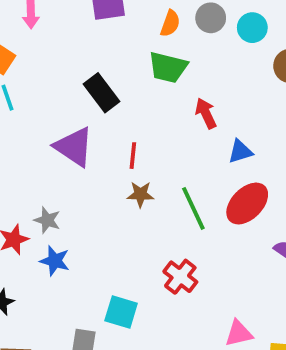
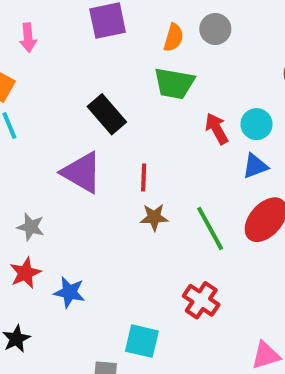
cyan circle: (252, 28) -> (257, 124), moved
gray star: (47, 220) -> (31, 227), moved

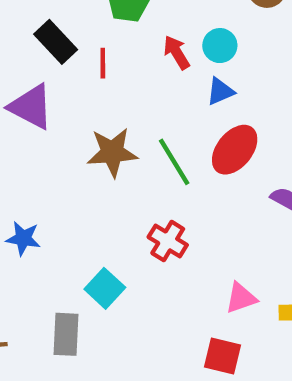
red line: (144, 178) -> (103, 63), moved
brown star: (154, 217) -> (112, 152), size x1.6
cyan square: (142, 341) -> (105, 288), turned 32

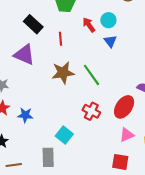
red line: (103, 63) -> (60, 39), moved
blue triangle: (220, 91) -> (110, 41), turned -40
red ellipse: (235, 150) -> (124, 107), moved

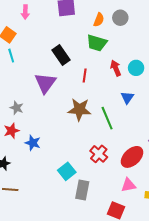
blue triangle: (110, 41) -> (127, 98), moved
purple triangle: (24, 55) -> (45, 83), turned 30
gray rectangle: (48, 157) -> (82, 190), moved

